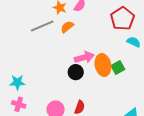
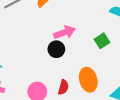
orange ellipse: (103, 65) -> (88, 80), moved

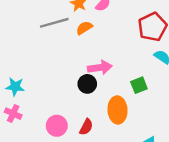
orange ellipse: (88, 80) -> (117, 110), moved

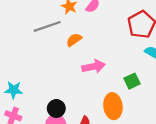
orange semicircle: (84, 28) -> (74, 40), moved
black circle: (87, 84) -> (56, 109), moved

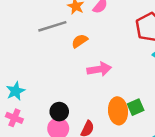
green square: (132, 81) -> (136, 107), moved
cyan star: (14, 90) -> (16, 91), turned -30

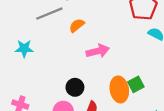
cyan star: (16, 91) -> (24, 49), moved, turned 30
black circle: (59, 112) -> (75, 87), moved

